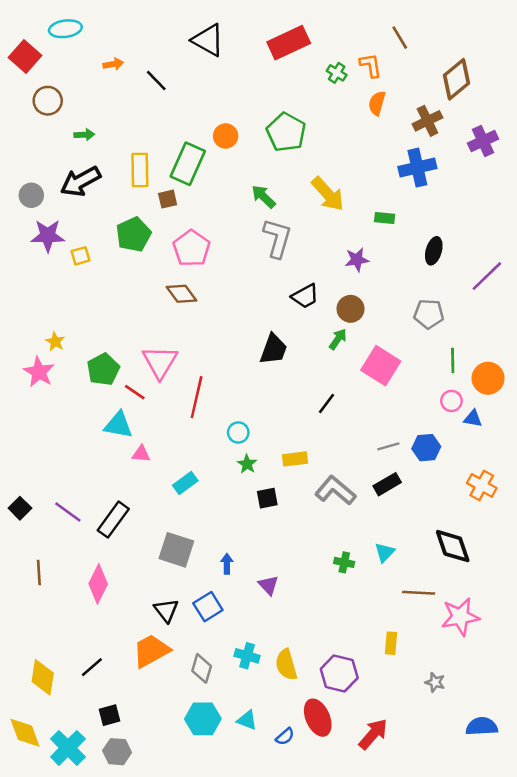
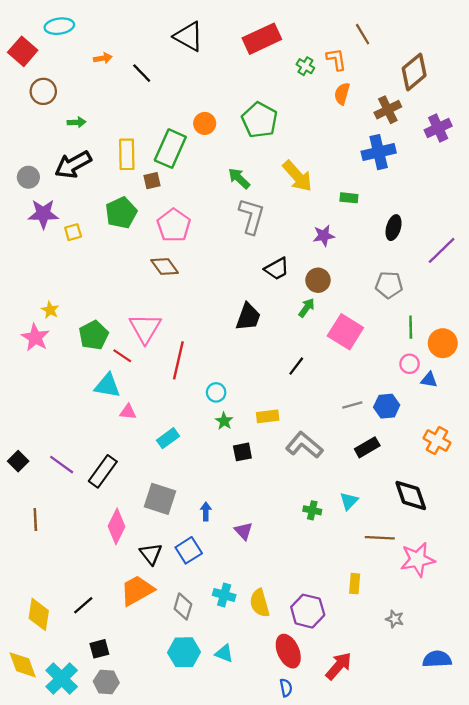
black rectangle: (387, 484) -> (367, 447), moved
pink diamond: (98, 584) -> (117, 526), moved
blue semicircle: (285, 737) -> (286, 688), moved, turned -60

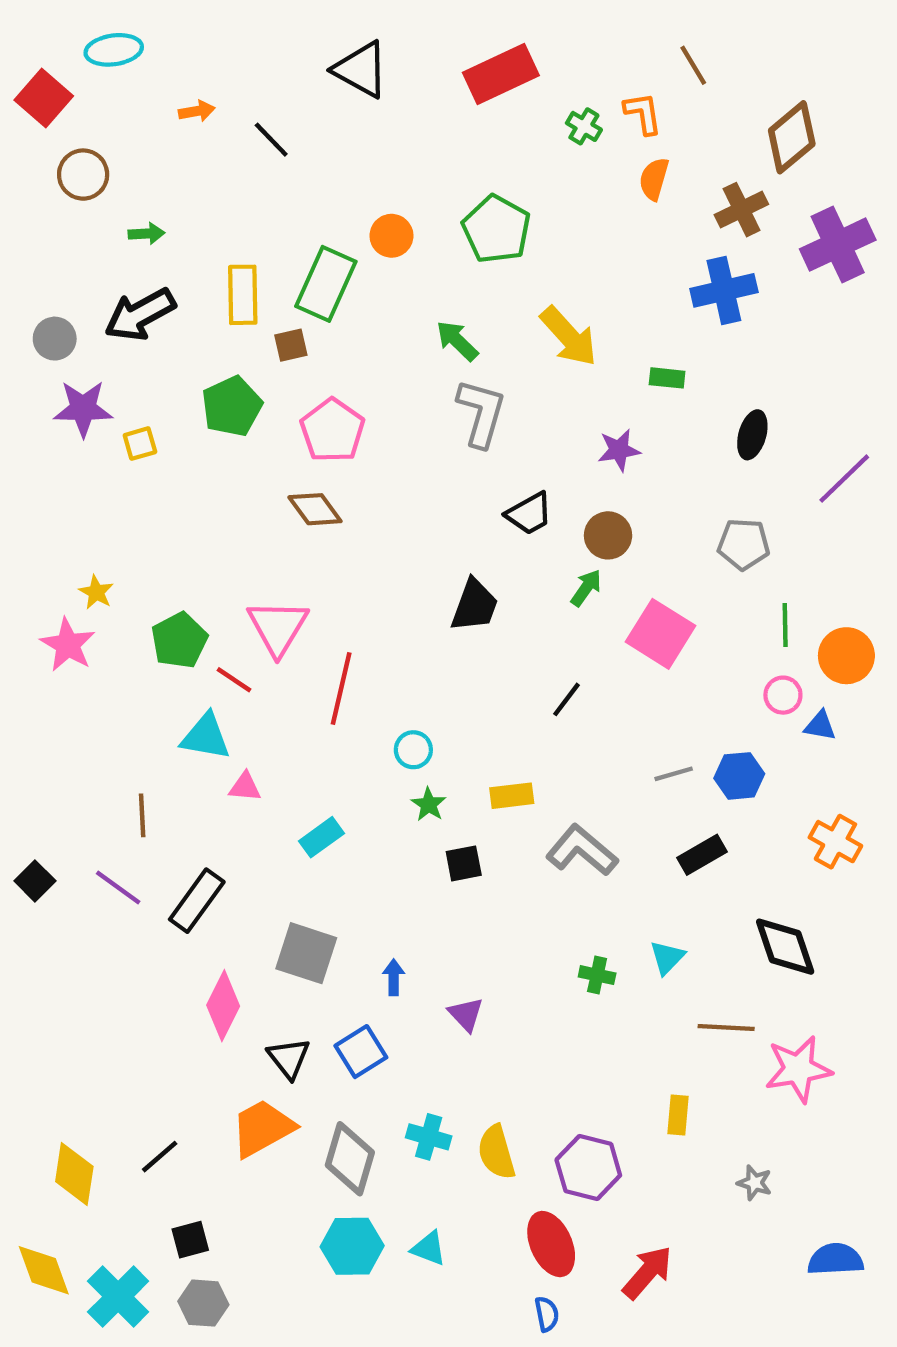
purple cross: (438, 128) -> (838, 245), size x1.4
brown line: (35, 519) -> (142, 815), moved
gray diamond: (183, 606) -> (350, 1159), size x1.4

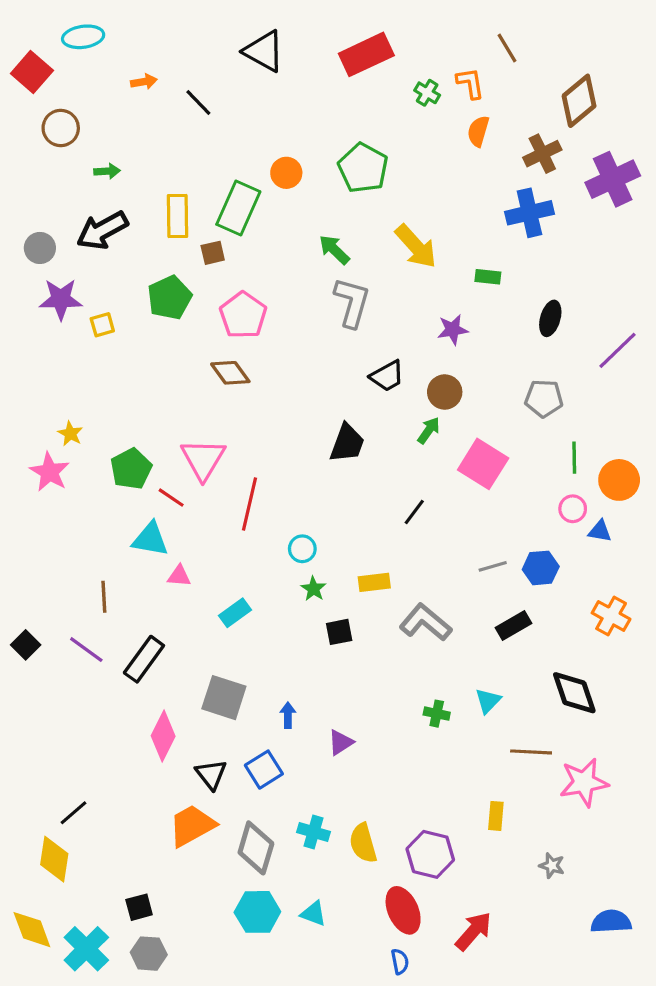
purple triangle: (466, 1014) -> (341, 742), turned 40
black line: (160, 1157) -> (74, 813), moved

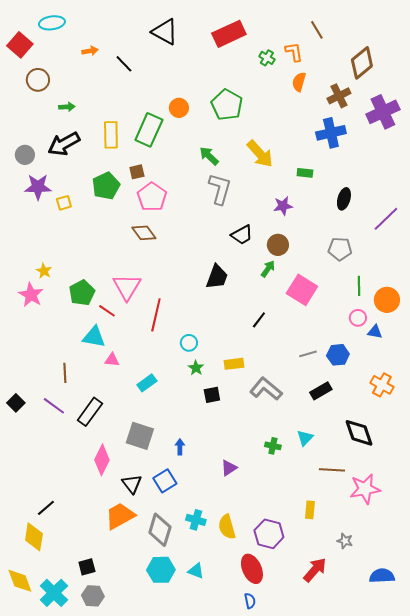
brown square: (213, 253) -> (137, 172), moved
purple triangle: (341, 742) -> (229, 468), moved
red arrow: (473, 931) -> (315, 570), moved

